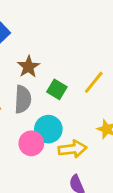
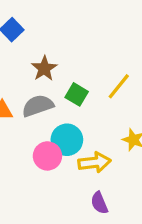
gray semicircle: (23, 99) -> (38, 106), turned -112

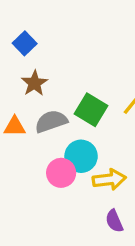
brown star: (44, 68) -> (35, 83), moved
green square: (77, 94) -> (91, 110), size x1.4

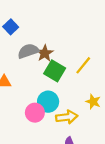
brown star: (35, 83) -> (45, 53), moved
gray semicircle: (51, 121) -> (28, 51), moved

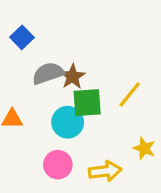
green square: (55, 71) -> (87, 103), turned -35
cyan circle: (48, 102) -> (68, 122), moved

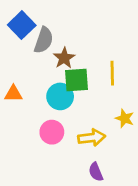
blue square: (22, 37) -> (22, 25), size x1.4
gray semicircle: (48, 73) -> (44, 40), moved, turned 128
yellow line: (130, 95) -> (112, 73), turned -40

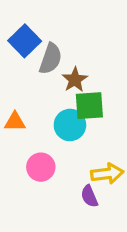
pink circle: (52, 132) -> (41, 167), moved
purple semicircle: (96, 172) -> (89, 196), moved

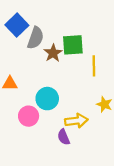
green square: (89, 106) -> (73, 45), moved
cyan circle: (70, 125) -> (47, 99), moved

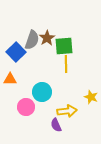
blue square: (17, 25) -> (16, 52), moved
brown star: (53, 53) -> (47, 38), moved
yellow line: (94, 66) -> (66, 64), moved

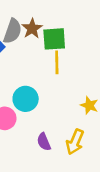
yellow arrow: (67, 111) -> (75, 142), moved, turned 120

